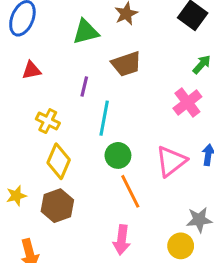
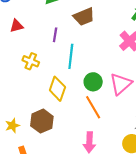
green circle: (118, 155) -> (93, 82), moved
yellow diamond: (59, 161) -> (57, 89), moved
yellow star: (16, 196) -> (12, 126), moved

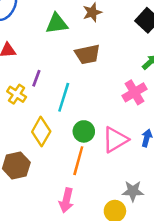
purple line: (55, 35) -> (36, 78), moved
orange line: (93, 107) -> (78, 161), turned 35

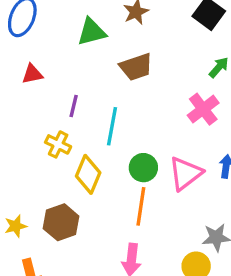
yellow cross: (17, 94) -> (58, 144), moved

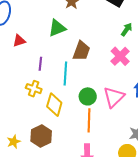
green triangle: (92, 32) -> (57, 28), moved
brown trapezoid: (136, 67) -> (81, 51), moved, turned -45
red triangle: (32, 74) -> (19, 41), moved

